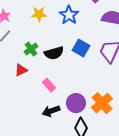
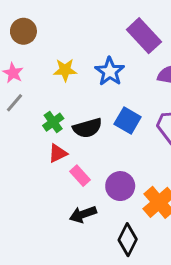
red triangle: (21, 70) -> (58, 153), moved
purple circle: (76, 103) -> (120, 186), moved

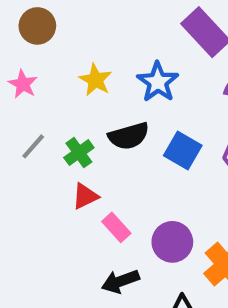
yellow star: (65, 70) -> (96, 80), turned 30
gray line: (15, 103) -> (33, 146), moved
black semicircle: (87, 128) -> (129, 136), moved

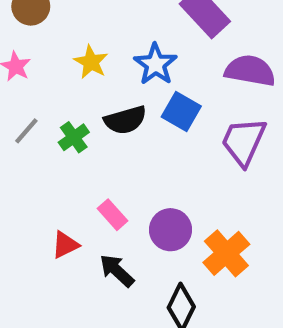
blue square: (183, 151) -> (181, 111), moved
red triangle: (85, 196) -> (65, 245), moved
black arrow: (120, 281) -> (117, 271), turned 63

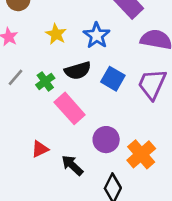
blue square: (181, 111) -> (113, 79), moved
pink rectangle: (112, 215) -> (70, 108), moved, size x1.6

